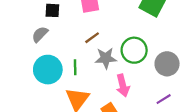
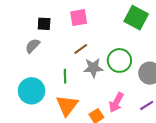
cyan circle: (48, 70) -> (32, 91), moved
pink arrow: (123, 85) -> (116, 102), moved, turned 42

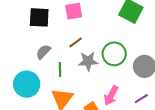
black square: (44, 24) -> (39, 17), size x1.5
gray semicircle: (33, 46) -> (43, 52), moved

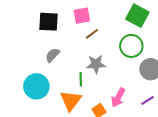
brown line: (76, 42) -> (92, 34), moved
green circle: (114, 54) -> (131, 46), moved
green line: (60, 70) -> (81, 79), moved

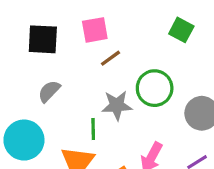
green square: (137, 16) -> (181, 30), size x0.7
green circle: (131, 46) -> (155, 88), moved

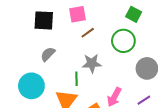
green circle: (155, 88) -> (123, 41), moved

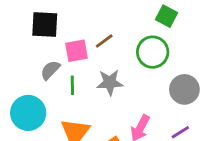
pink square: (77, 14) -> (77, 51), moved
green line: (76, 79) -> (72, 85), moved

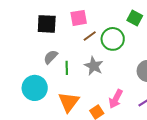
pink square: (77, 51) -> (79, 18), moved
green circle: (153, 52) -> (113, 39), moved
gray star: (110, 83) -> (94, 66), turned 30

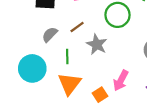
brown line: (90, 36) -> (77, 27), moved
green line: (67, 68) -> (67, 56), moved

